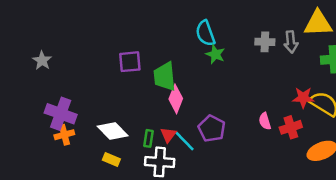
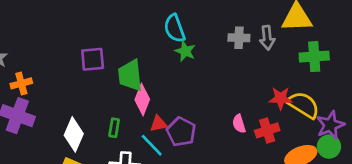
white diamond: (113, 131) -> (74, 134), turned 68
orange cross: (64, 135) -> (21, 83), moved
red triangle: (168, 135) -> (158, 124), moved, turned 42
green rectangle: (149, 138) -> (114, 128), moved

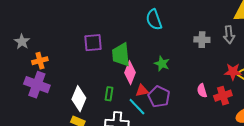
gray cross: (239, 38) -> (202, 40), moved
gray arrow: (267, 38) -> (229, 35), moved
green star: (185, 51) -> (162, 64), moved

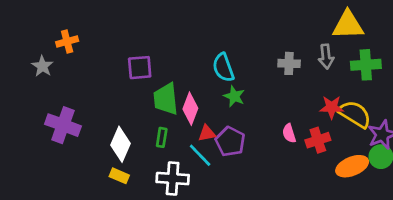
cyan semicircle: (154, 20) -> (223, 68), moved
green trapezoid: (121, 55) -> (166, 99), moved
orange cross: (40, 61) -> (67, 41), moved

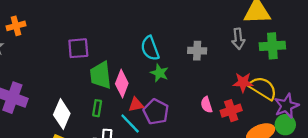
gray cross: (289, 63) -> (197, 51), moved

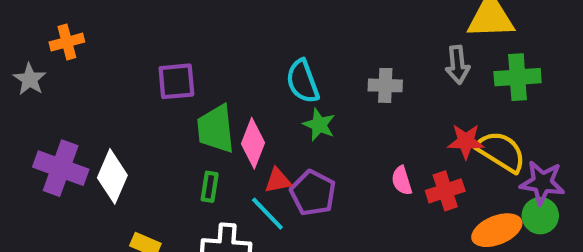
purple star: (286, 106) -> (542, 183), turned 30
white diamond: (62, 114) -> (112, 176), moved

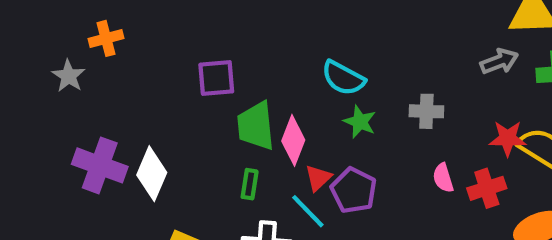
gray arrow: (458, 65) -> (499, 61), turned -105
cyan semicircle: (303, 81) -> (343, 78), turned -42
gray cross: (385, 85) -> (426, 111), moved
red triangle: (278, 181) -> (318, 178), turned -32

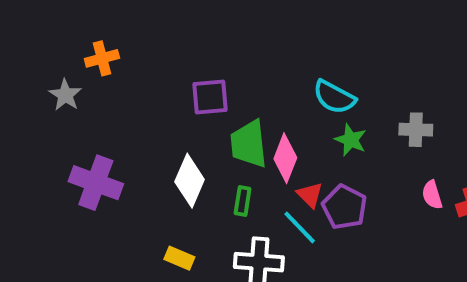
white diamond: (152, 174) -> (190, 181), moved
red triangle: (318, 178) -> (310, 195), turned -32

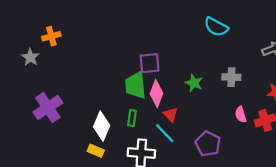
purple square: (210, 97) -> (150, 63), moved
cyan semicircle: (334, 97) -> (216, 27), moved
white diamond: (190, 181) -> (102, 126), moved
purple cross: (96, 183) -> (48, 107), turned 36
purple pentagon: (344, 207) -> (208, 144), moved

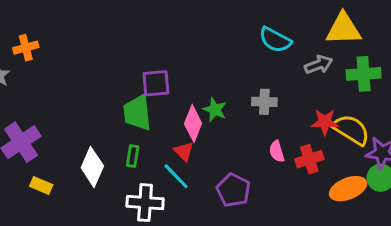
cyan semicircle: (216, 27) -> (275, 40), moved
pink diamond: (157, 93) -> (193, 124), moved
yellow rectangle: (96, 151) -> (41, 186), moved

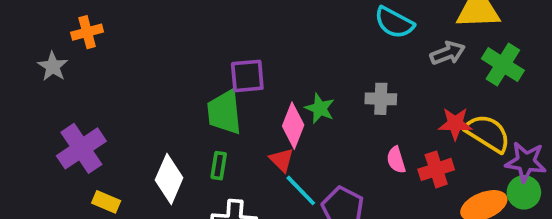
green cross: (364, 74) -> (503, 65), turned 36
cyan line: (176, 176) -> (301, 190), moved

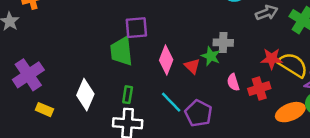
green star: (320, 108) -> (211, 56), moved
red triangle: (282, 160) -> (192, 66), moved
green rectangle: (219, 166) -> (128, 95), moved

